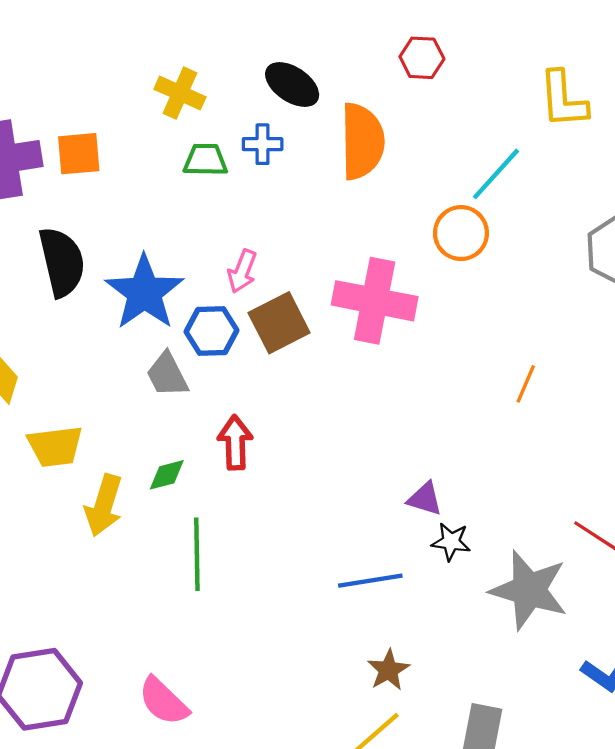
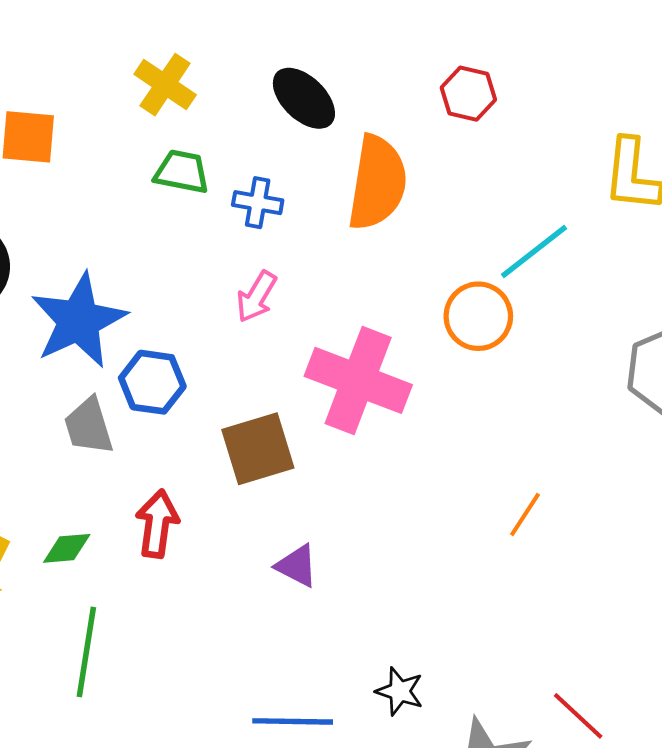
blue cross: (263, 144) -> (258, 203), moved
pink arrow: (242, 271) -> (256, 297), moved
brown square: (279, 323) -> (258, 449), moved
purple triangle: (425, 499) -> (297, 566), moved

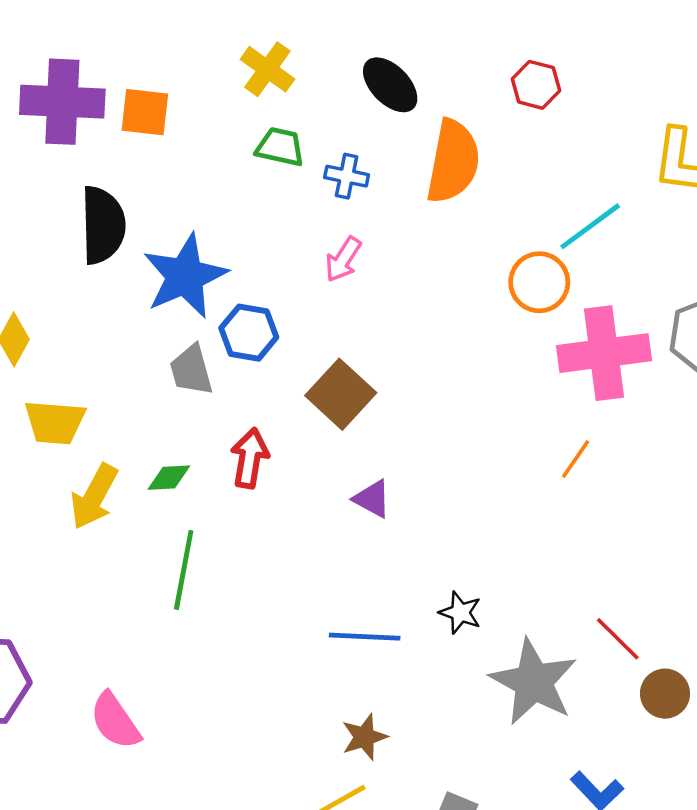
pink cross: (358, 380) -> (604, 353), moved, turned -30
brown square: (258, 449) -> (341, 394), turned -32

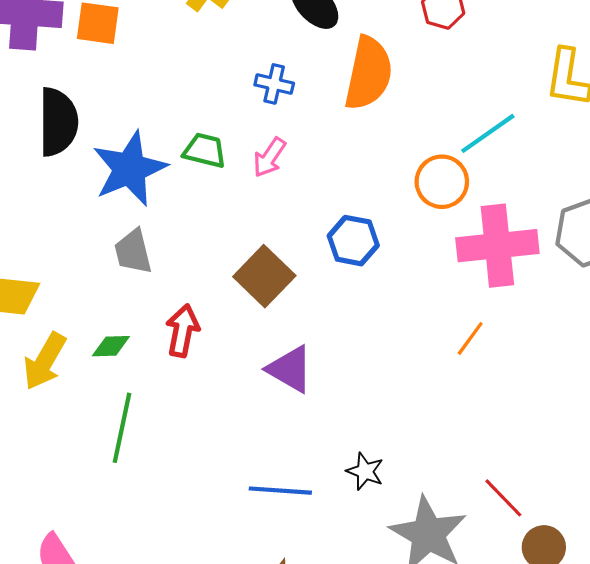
green trapezoid: (280, 147) -> (205, 150), moved
blue hexagon: (249, 333) -> (353, 241), moved
purple triangle: (372, 499) -> (290, 369), size x1.4

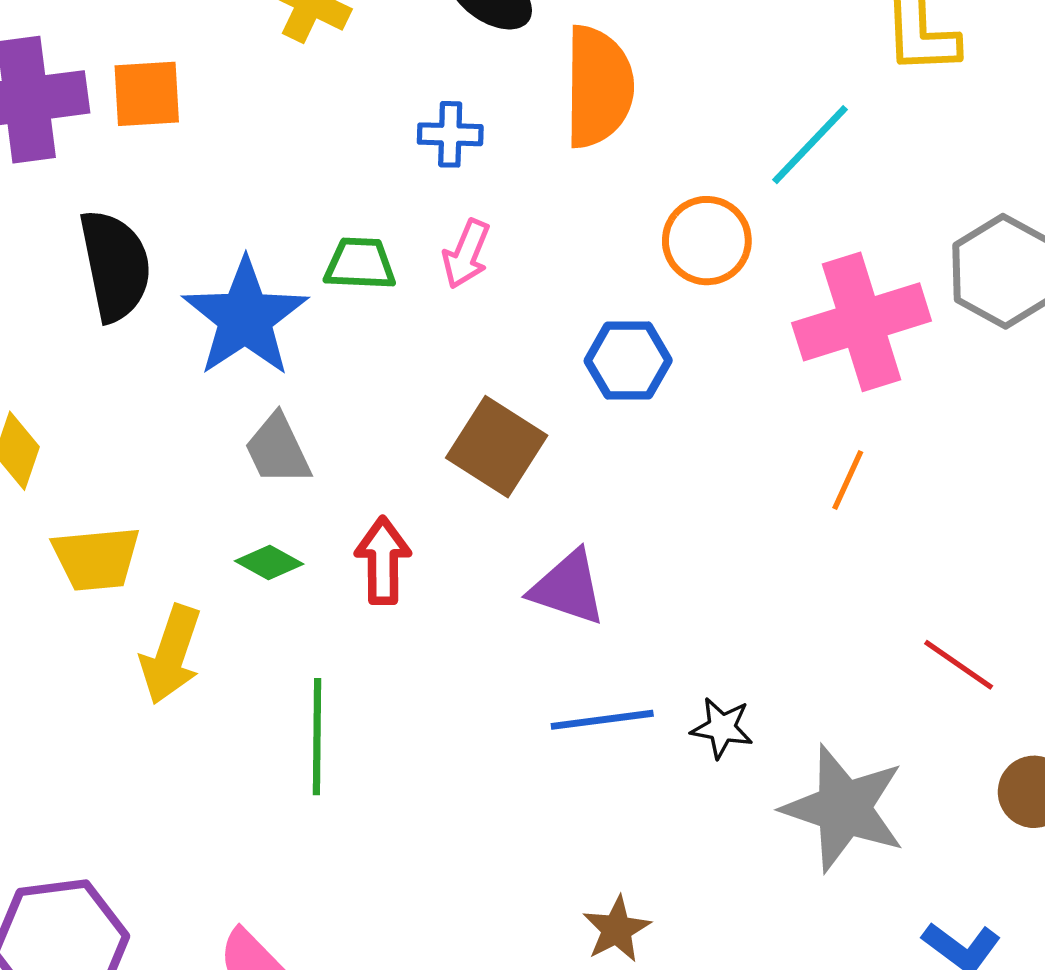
orange circle: (442, 182) -> (707, 241), moved
green diamond: (111, 346) -> (269, 562), moved, turned 42
blue line: (280, 491) -> (602, 720), moved
red line: (503, 498) -> (959, 665), moved

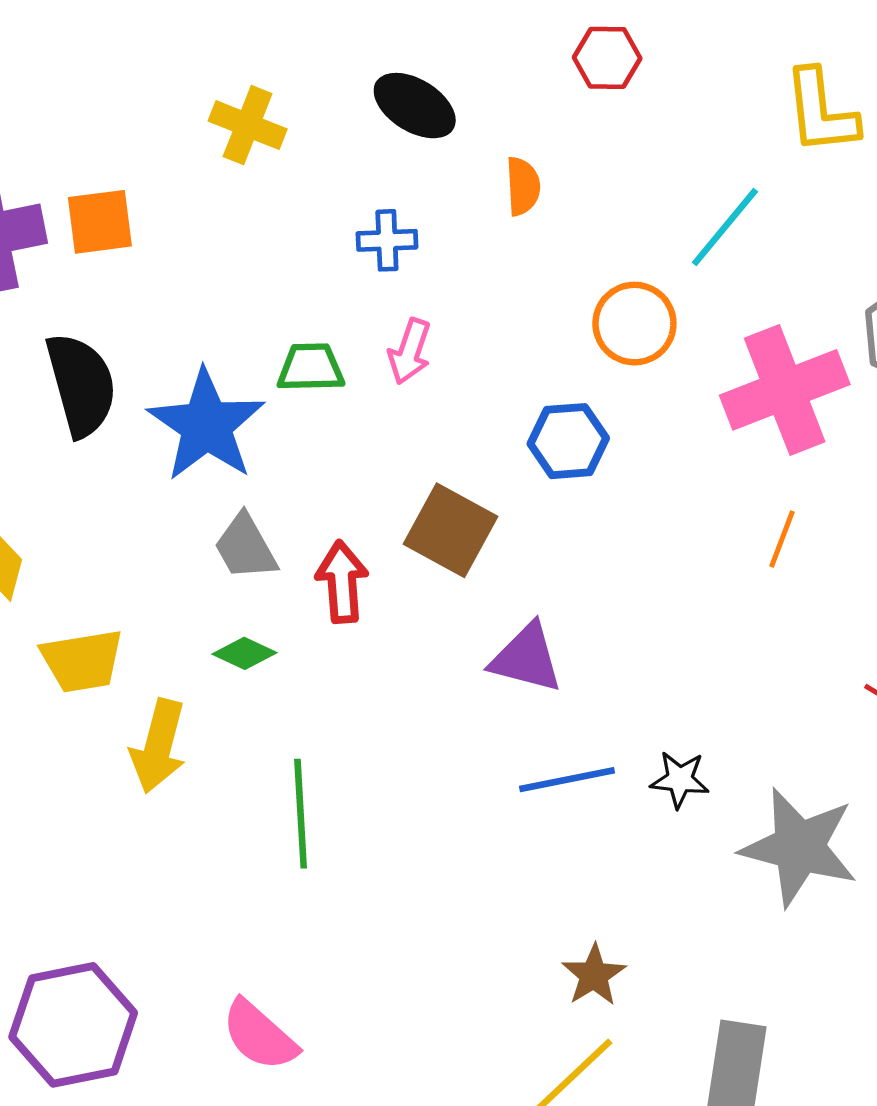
orange semicircle: (598, 87) -> (523, 186), size x0.5
red arrow: (383, 561) -> (342, 582), moved

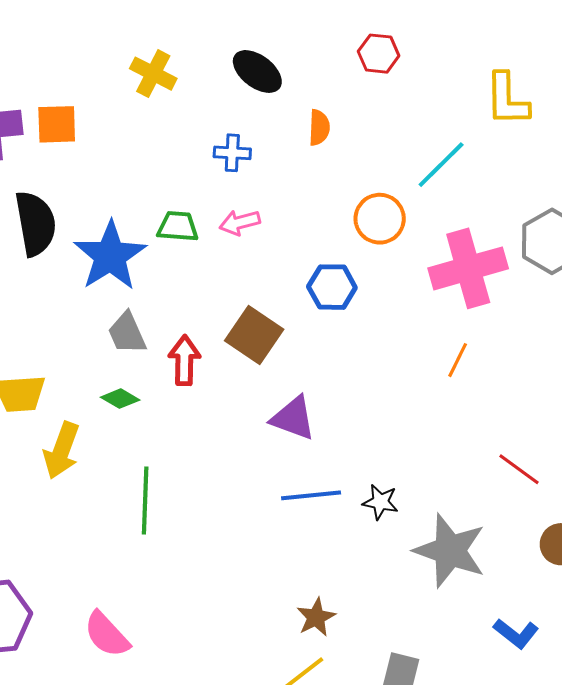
pink arrow: (410, 351) -> (240, 223), turned 51

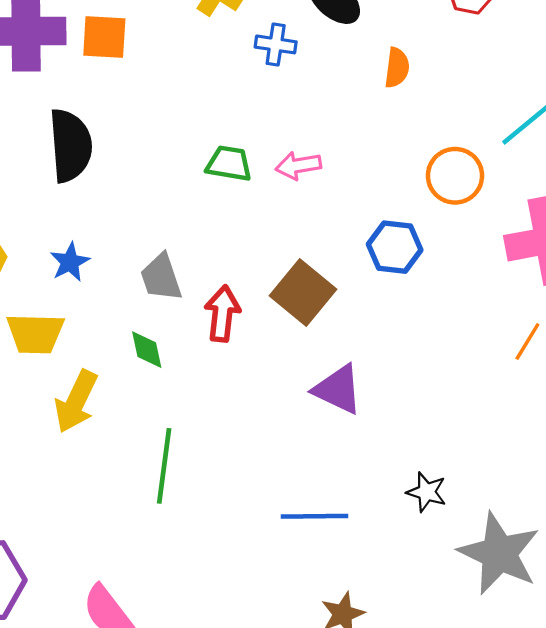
blue cross: (232, 153) -> (276, 44), moved
blue star: (110, 256) -> (70, 262), moved, size x0.5
green diamond: (120, 399) -> (147, 350), turned 42
blue line: (311, 495) -> (314, 516), moved

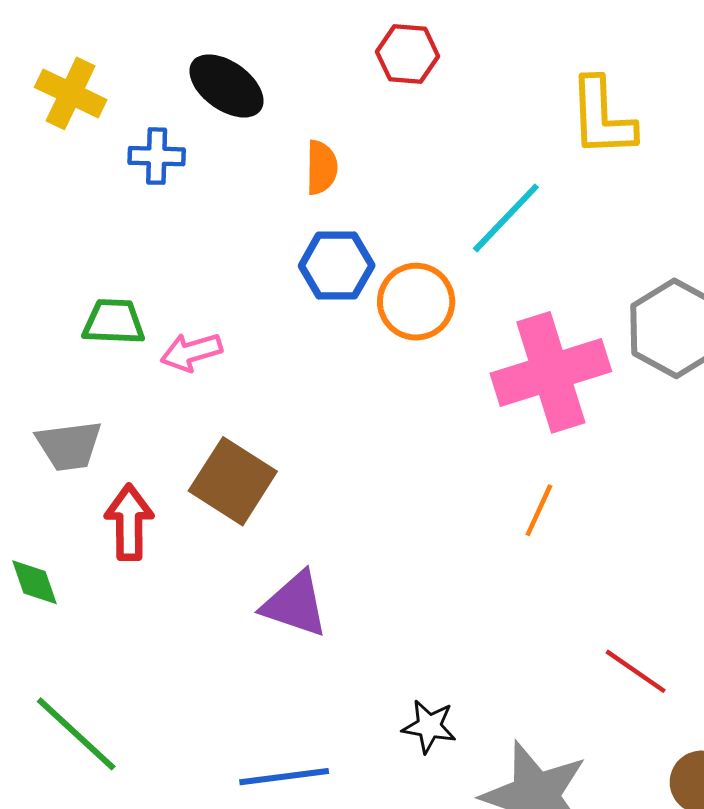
pink arrow: (298, 166) -> (191, 352), moved
blue hexagon: (395, 247) -> (337, 266), moved
gray trapezoid: (161, 277) -> (69, 446), moved, turned -72
green line: (164, 466) -> (76, 734), turned -48

